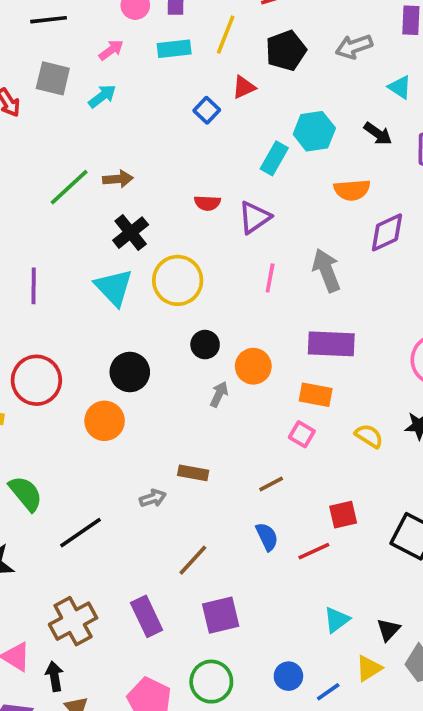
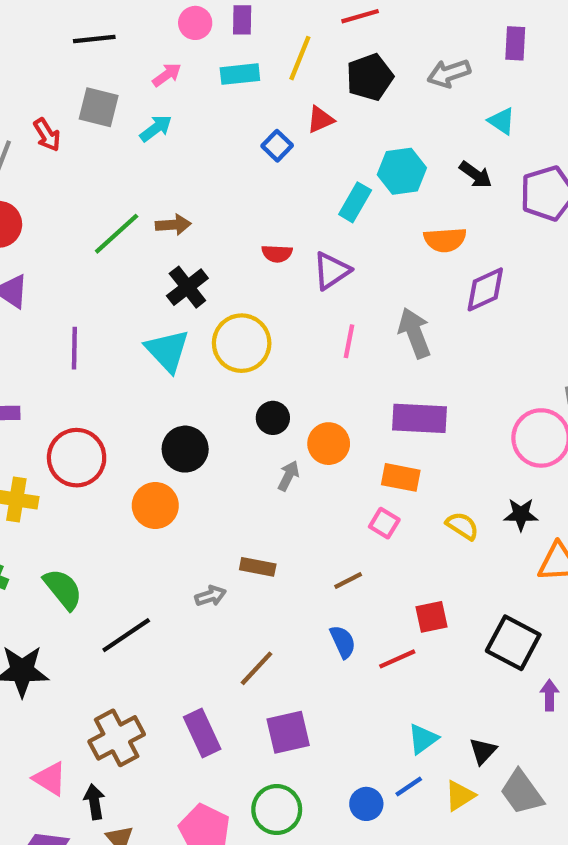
blue line: (328, 692) -> (409, 786), moved

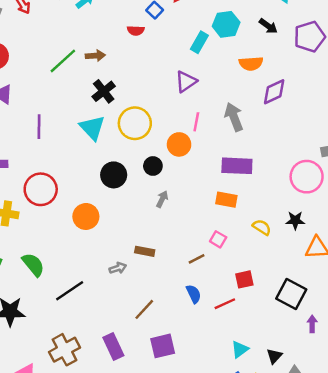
red semicircle: (277, 254) -> (136, 31), moved
orange circle: (329, 444) -> (179, 144), moved
black circle: (185, 449) -> (114, 175), moved
pink square: (384, 523) -> (218, 239), moved

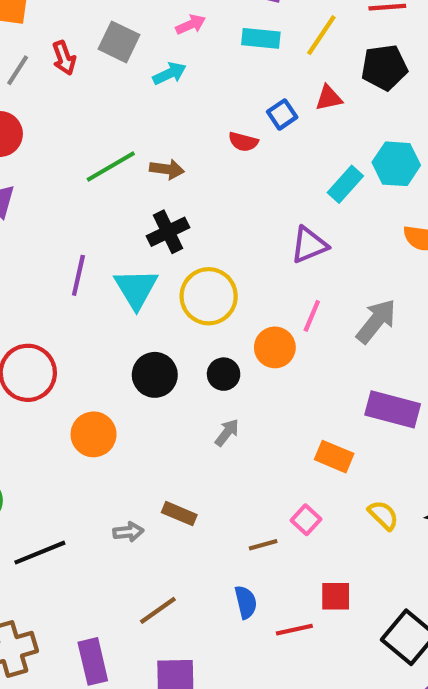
gray arrow: (234, 117) -> (376, 321), turned 48
purple line: (39, 127) -> (78, 275), moved
purple rectangle: (237, 166) -> (393, 409), moved

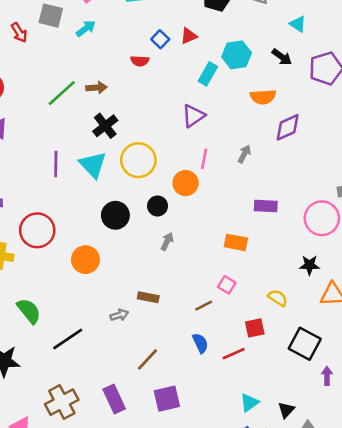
red triangle: (329, 98) -> (189, 36), moved
gray arrow: (376, 321) -> (244, 154), size x0.6
purple rectangle: (393, 409) -> (266, 206), size x0.7
yellow semicircle: (383, 515) -> (278, 298), moved

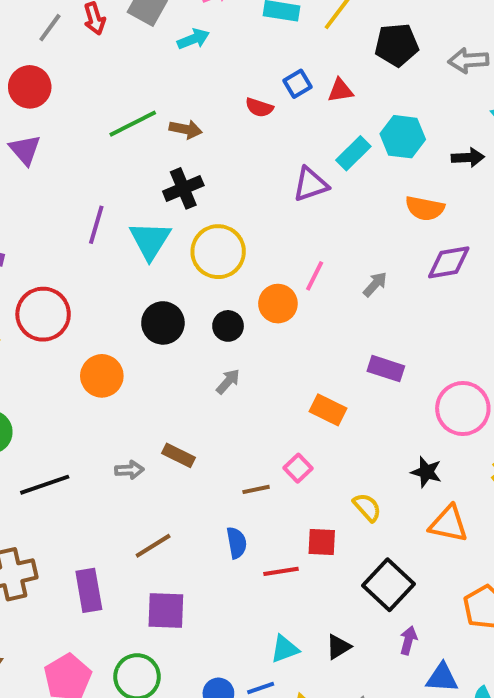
black arrow: (282, 57) -> (468, 157), turned -54
purple triangle: (193, 116) -> (311, 184), moved
black triangle: (286, 410) -> (338, 647), moved

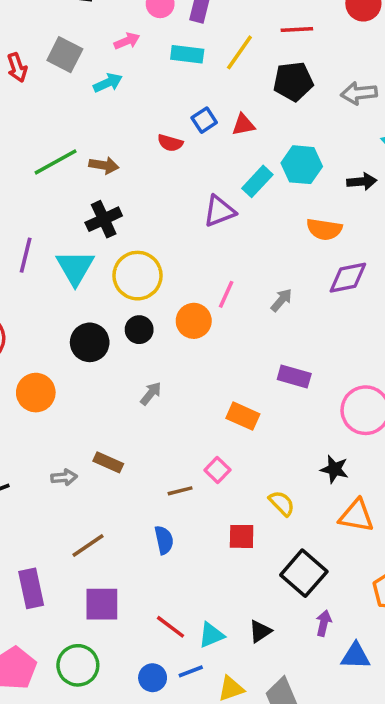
black circle: (228, 326) -> (139, 330), moved
red line: (281, 571) -> (171, 627), moved, turned 48

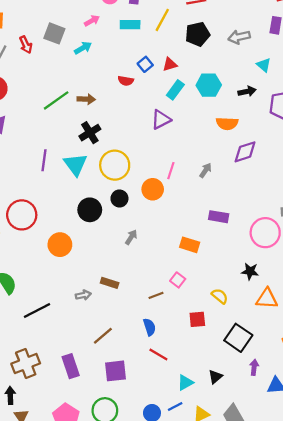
cyan rectangle: (257, 181) -> (175, 90), moved
red line: (171, 627) -> (158, 355), moved

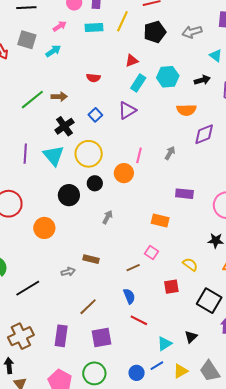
blue square: (145, 64) -> (95, 115), moved
purple rectangle: (71, 366) -> (61, 336), turned 30

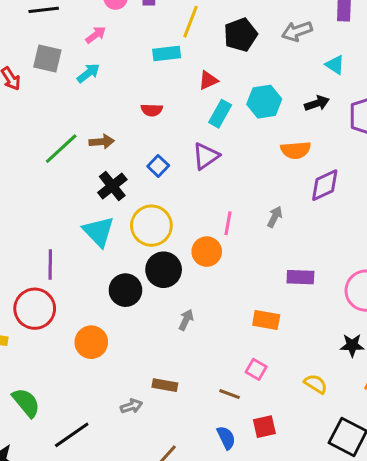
cyan rectangle: (94, 27) -> (167, 54), moved
purple line: (25, 154) -> (50, 264), moved
black circle: (95, 183) -> (164, 270), size x1.5
brown line: (133, 268) -> (230, 394), turned 48
red square: (171, 287) -> (264, 427), moved

